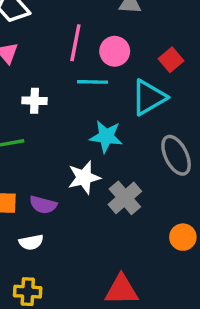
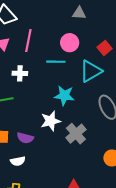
pink line: (75, 43) -> (28, 41), moved

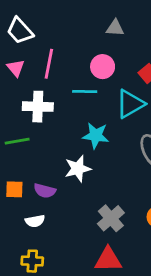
white cross: (20, 73) -> (38, 107), size x1.5
gray cross: (76, 134) -> (111, 218), moved

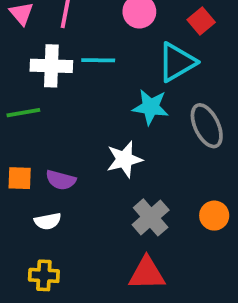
cyan line: (85, 91) -> (98, 60), moved
cyan star: (96, 136) -> (151, 107), moved
white star: (78, 169) -> (124, 159), moved

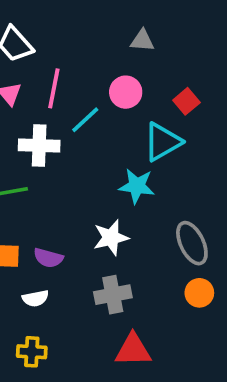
cyan line: (98, 60) -> (85, 120), moved, turned -44
gray ellipse: (207, 126) -> (192, 243), moved
gray cross: (151, 217) -> (113, 295), moved, turned 30

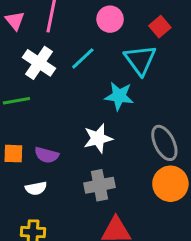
cyan line: (85, 120) -> (83, 58), moved
cyan triangle: (163, 142) -> (140, 60), turned -36
white cross: (39, 145) -> (39, 63), turned 32
orange circle: (199, 293) -> (170, 184), size x1.5

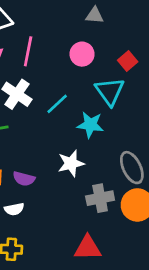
cyan line: (83, 58) -> (57, 104), moved
gray cross: (99, 185) -> (100, 198), moved

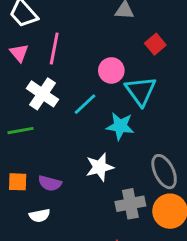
pink circle: (82, 54) -> (111, 70), moved
red square: (128, 61) -> (155, 44), moved

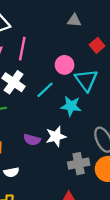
purple semicircle: (50, 183) -> (32, 140), moved

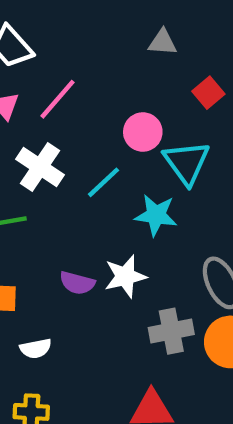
pink line: (22, 49) -> (58, 99), turned 30

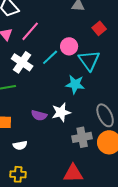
cyan line: (103, 182) -> (50, 57), moved

